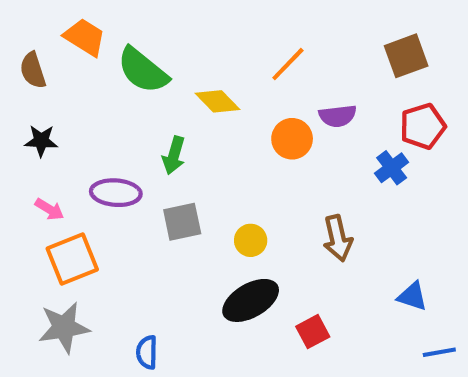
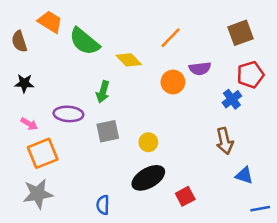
brown arrow: (338, 238) -> (225, 141), moved
blue semicircle: (147, 352) -> (103, 205), moved

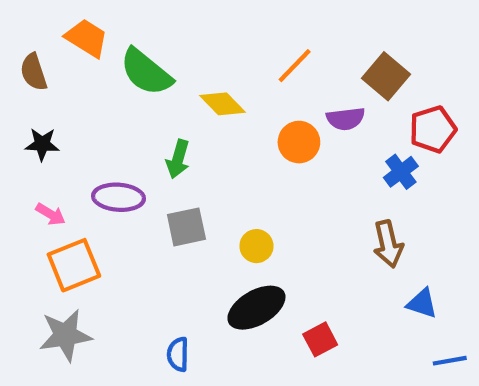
brown square: (241, 33) -> (386, 76), moved, turned -30

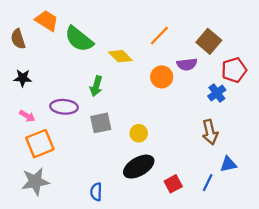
blue triangle: (422, 303) -> (228, 164), turned -30
blue line: (450, 361) -> (208, 183), moved, turned -54

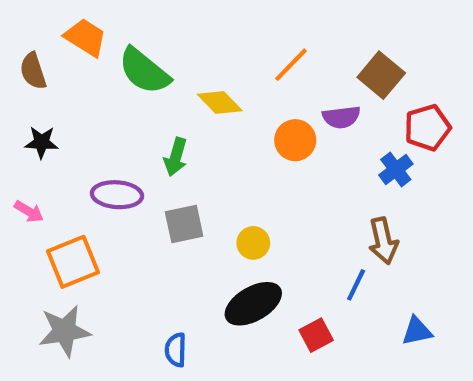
pink arrow: (27, 116) -> (29, 211), moved
blue triangle: (228, 164) -> (417, 331), moved
blue line: (208, 183) -> (356, 285), moved

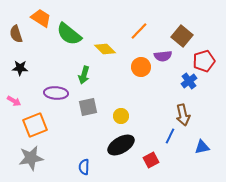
blue triangle: (417, 331) -> (202, 147), moved

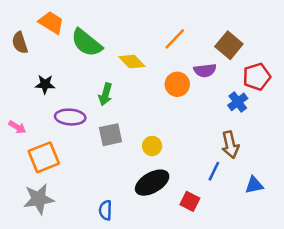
black star: (20, 68) -> (45, 84), moved
red square: (151, 160) -> (190, 201), turned -35

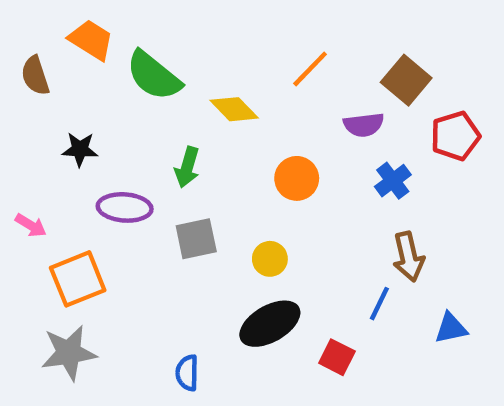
orange circle: (177, 84) -> (297, 178), moved
blue cross: (238, 102) -> (393, 181), moved

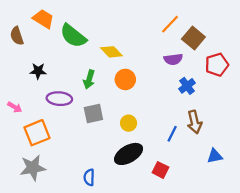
orange line: (310, 69) -> (170, 24), moved
orange circle: (297, 178) -> (125, 79), moved
blue line: (379, 304) -> (172, 134), moved

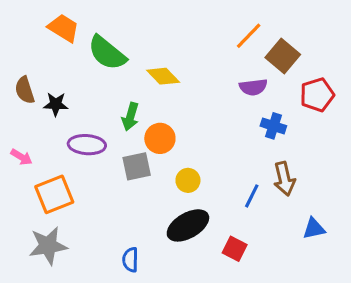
brown semicircle: (17, 36) -> (25, 90), moved
orange circle: (125, 79) -> (160, 138), moved
blue cross: (187, 86) -> (273, 126), turned -35

